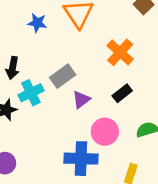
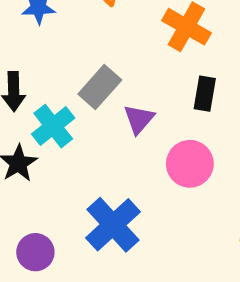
black rectangle: (122, 93) -> (205, 94), turned -30
blue cross: (81, 159) -> (113, 225), moved, turned -32

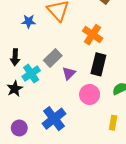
black rectangle: (205, 94) -> (98, 64), size x1.5

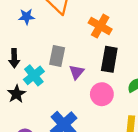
gray rectangle: (53, 58) -> (57, 56), turned -30

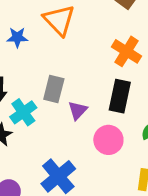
orange cross: (100, 26) -> (127, 51), moved

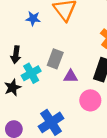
purple triangle: (78, 110) -> (71, 76), turned 40

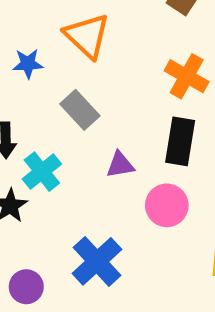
gray rectangle: (55, 59) -> (80, 110), moved, turned -54

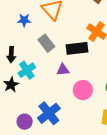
black rectangle: (180, 141) -> (77, 48), moved, turned 70
purple circle: (26, 287) -> (25, 122), moved

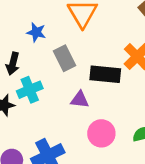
blue star: (24, 20) -> (36, 32), moved

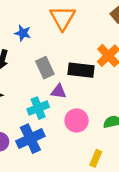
gray rectangle: (65, 58) -> (45, 68), moved
cyan cross: (30, 90) -> (38, 108), moved

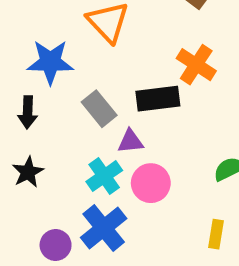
blue star: (23, 33) -> (50, 62), size x1.6
pink circle: (77, 121) -> (151, 183), moved

